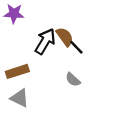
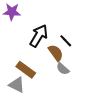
brown semicircle: (65, 37) -> (56, 53), moved
brown rectangle: (17, 71) -> (26, 70), moved, turned 54

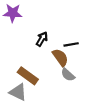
black arrow: (39, 36) -> (42, 39), size x0.6
black line: (66, 41) -> (71, 44), turned -56

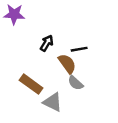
gray triangle: (18, 92) -> (53, 102), moved

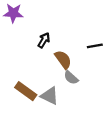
black line: (79, 49) -> (95, 46), moved
brown rectangle: (31, 84) -> (26, 91), moved

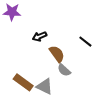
black arrow: (44, 40) -> (40, 36), turned -144
black line: (95, 46) -> (85, 42), turned 48

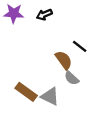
black arrow: (40, 36) -> (44, 15), moved
black line: (85, 42) -> (80, 46), moved

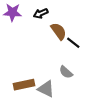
brown semicircle: (64, 60) -> (59, 31), moved
brown rectangle: (26, 92) -> (24, 85), turned -48

